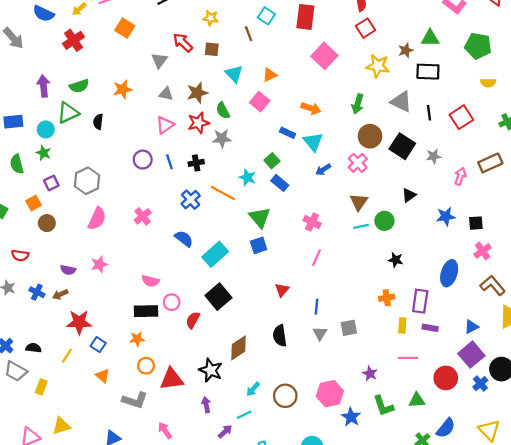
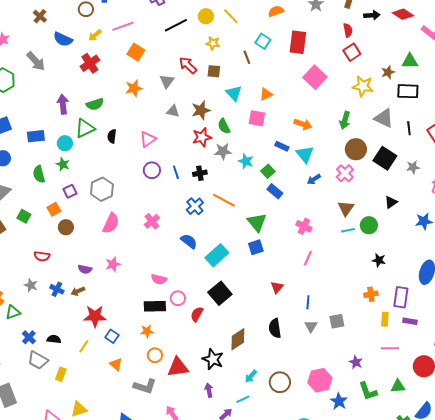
orange star: (123, 89) -> (134, 88), moved
pink square: (260, 102) -> (257, 118), turned -30
pink triangle: (165, 125) -> (148, 139), moved
cyan star: (247, 177) -> (246, 161), moved

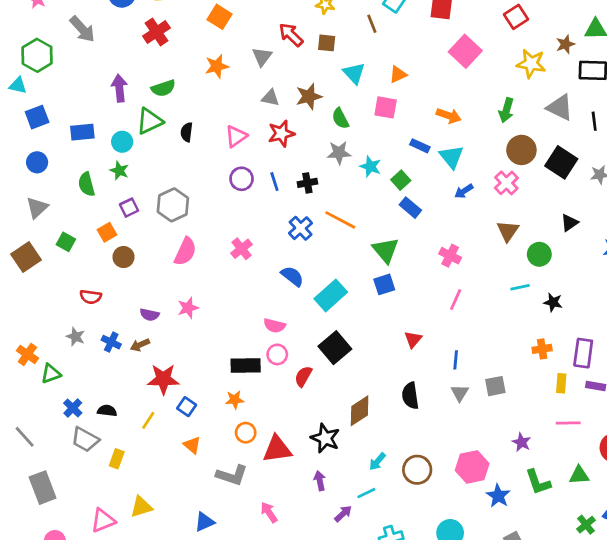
red star: (202, 137) -> (281, 134), moved
cyan line: (348, 230) -> (520, 287), moved
pink semicircle: (159, 279) -> (274, 326), moved

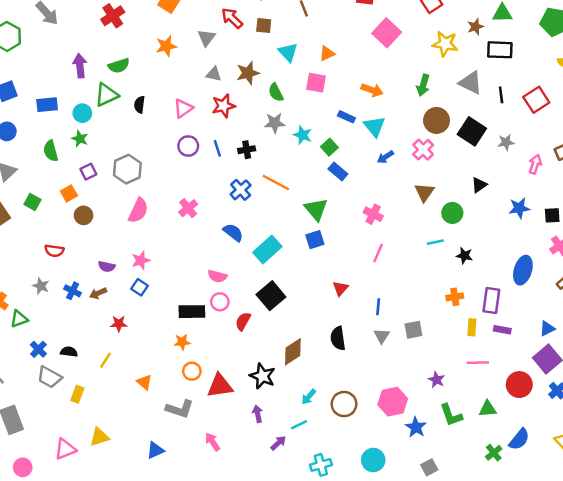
red star: (163, 379) -> (119, 324), size x0.6
blue square: (187, 407) -> (140, 287), moved

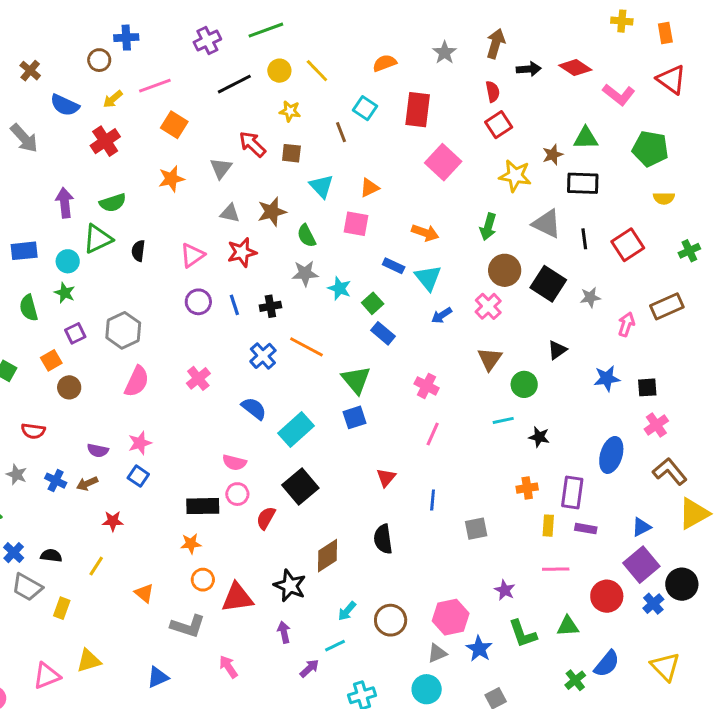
gray triangle: (382, 336) -> (437, 653), moved, turned 35

